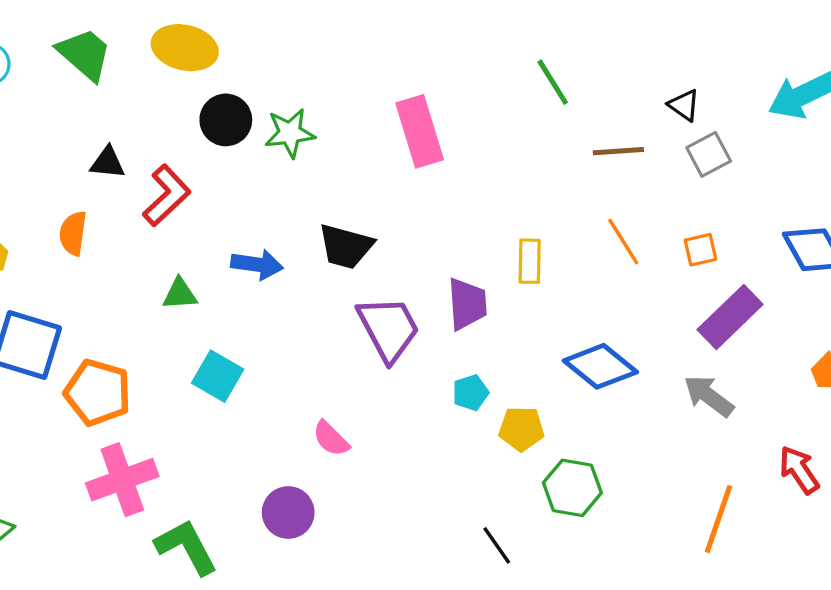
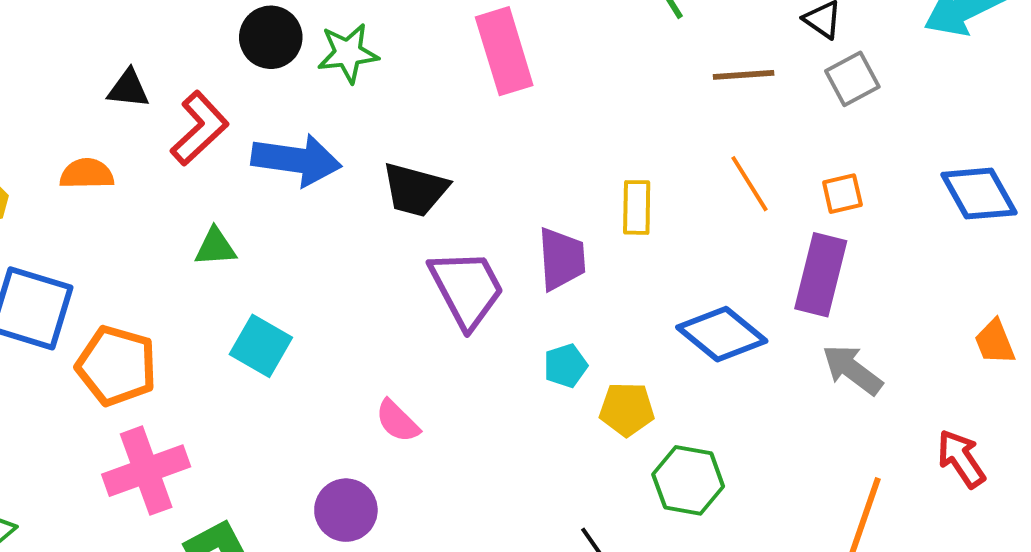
orange semicircle: (73, 233) -> (87, 174), turned 81
blue arrow: (257, 264) -> (296, 160), moved, size x1.4
purple rectangle: (730, 317) -> (821, 275), moved, turned -32

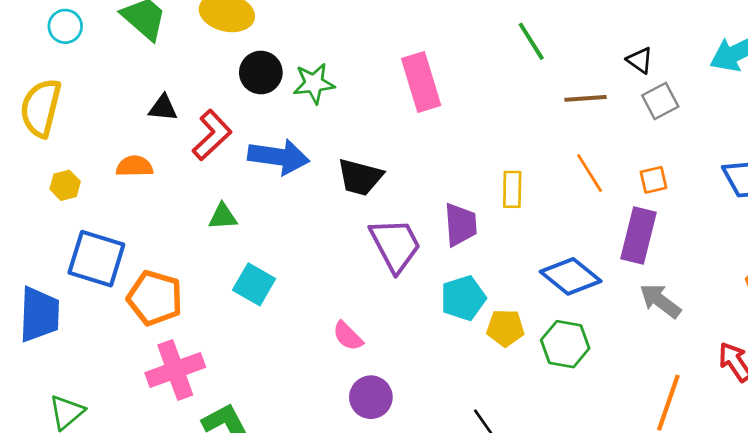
cyan pentagon: (566, 366) -> (463, 298), size x1.5
green hexagon: (688, 480) -> (565, 344), moved
purple circle: (346, 510) -> (371, 397), moved

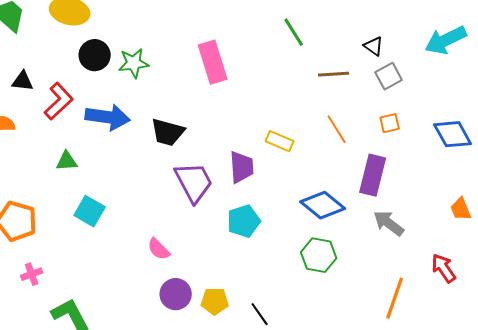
orange square: (653, 180) -> (390, 123), moved
yellow rectangle: (512, 189) -> (280, 141), turned -68
yellow pentagon: (505, 328) -> (215, 301), moved
pink cross: (175, 370) -> (32, 274), size x0.5

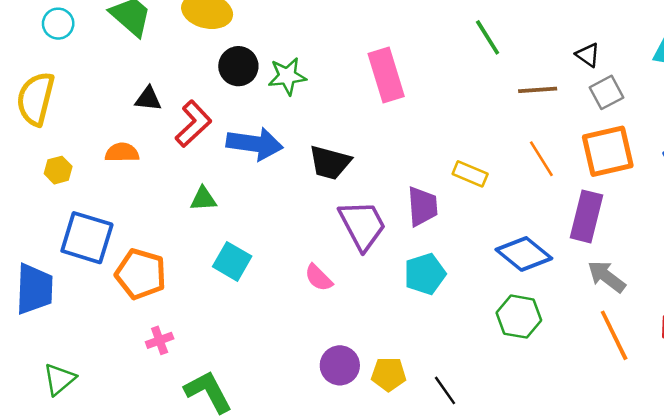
orange square: (390, 123) -> (608, 151), size x2.0
pink semicircle: (159, 249) -> (319, 278), moved
orange line: (395, 298) -> (614, 335), moved, turned -45

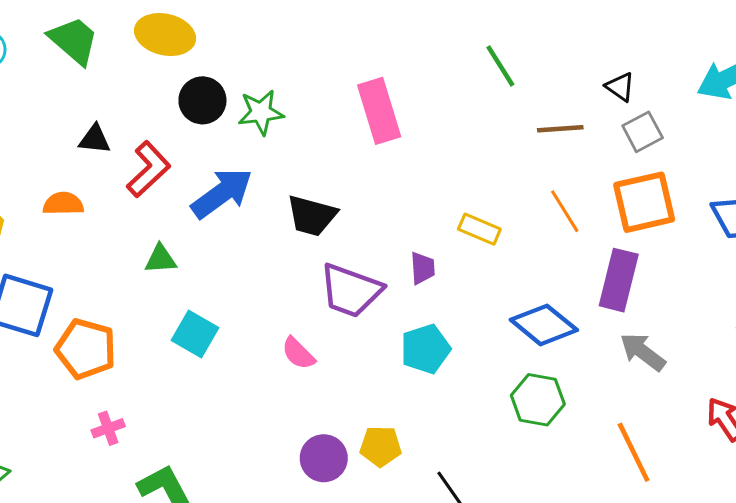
blue arrow: (255, 144) -> (222, 193), turned -44
purple trapezoid: (422, 206) -> (423, 268), size x0.7
purple trapezoid: (362, 225) -> (351, 291), turned 138
orange line: (614, 335) -> (634, 452), moved
yellow pentagon: (389, 374) -> (381, 446), moved

